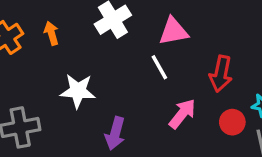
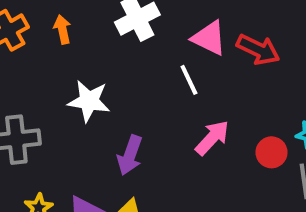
pink triangle: (174, 31) -> (209, 38), turned 32
red arrow: (221, 74) -> (258, 50), moved, turned -80

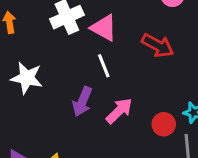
pink triangle: (209, 38) -> (104, 28), moved
purple arrow: (130, 155) -> (82, 102), moved

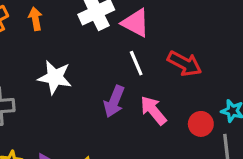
red arrow: (158, 45) -> (185, 64), moved
pink arrow: (119, 111) -> (153, 110), turned -84

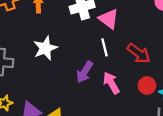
white star: (55, 77) -> (45, 48), turned 30
red circle: (201, 124) -> (147, 86), moved

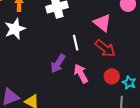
pink triangle: (109, 19) -> (102, 23), moved
white star: (45, 48) -> (15, 29), moved

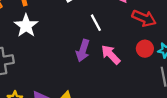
red arrow: (105, 48) -> (144, 18), moved

